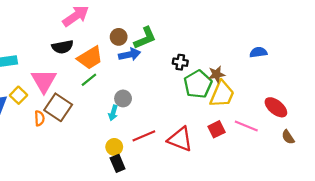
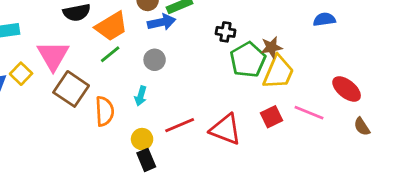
gray circle: (123, 98) -> (155, 60), moved
orange semicircle: (39, 118) -> (104, 111), moved, size x1.5

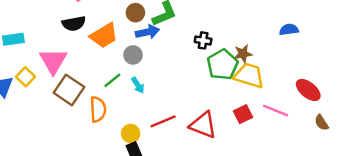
green line: (110, 54) -> (112, 80), moved
gray circle: (155, 60) -> (133, 55), moved
yellow trapezoid: (278, 72) -> (249, 75), turned -96
cyan arrow: (141, 96) -> (138, 85), moved, turned -49

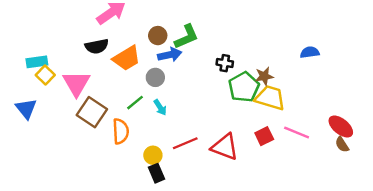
yellow square: (25, 77) -> (45, 75), moved
red ellipse: (308, 90) -> (341, 126), moved

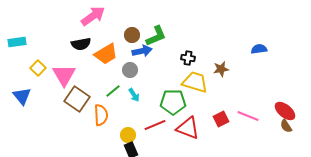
cyan rectangle: (37, 62) -> (17, 42), moved
green pentagon: (244, 87) -> (173, 102), moved, turned 30
yellow trapezoid: (270, 98) -> (195, 82), moved

